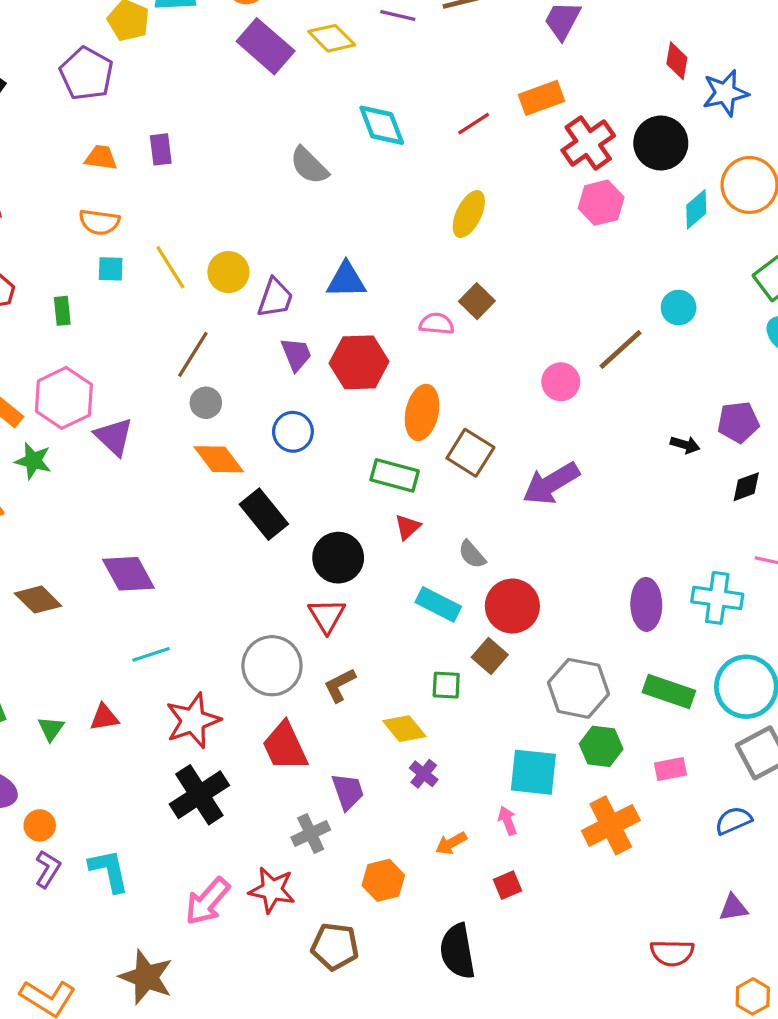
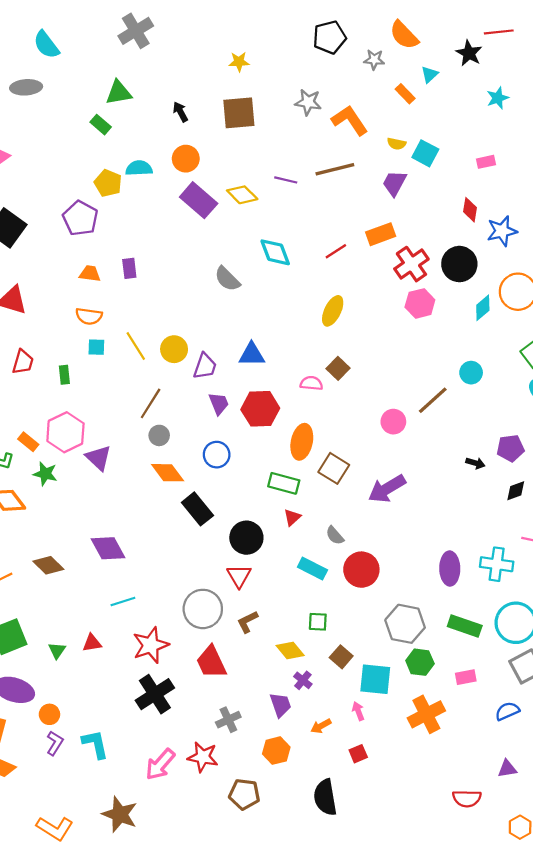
brown square: (490, 656) -> (341, 657), moved
purple trapezoid: (348, 792) -> (280, 705), moved

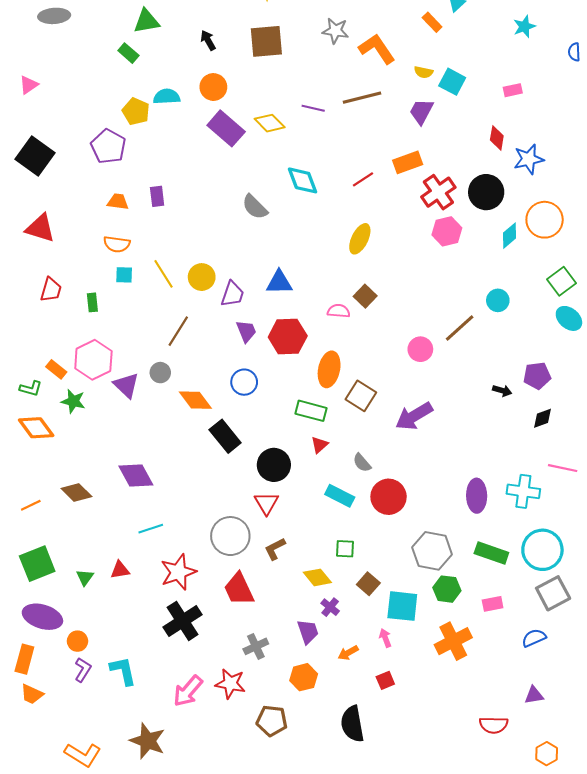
gray circle: (159, 435) -> (160, 373), moved

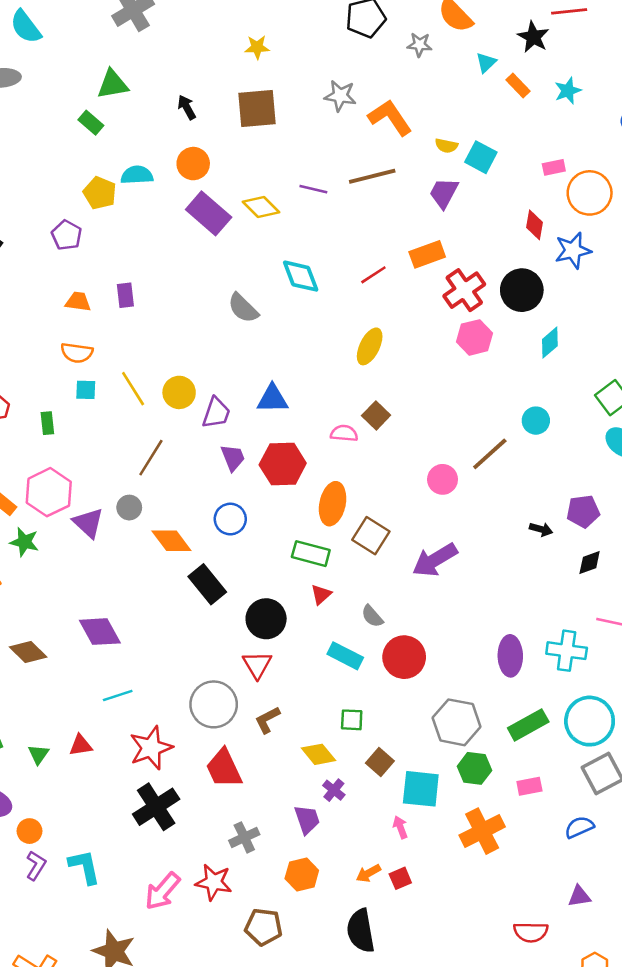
orange rectangle: (432, 22) -> (518, 86), moved
purple pentagon: (108, 146) -> (67, 235), size x0.7
orange circle: (545, 220) -> (590, 193), moved
green rectangle: (491, 553) -> (528, 725), turned -48
orange arrow: (348, 653) -> (368, 873), moved

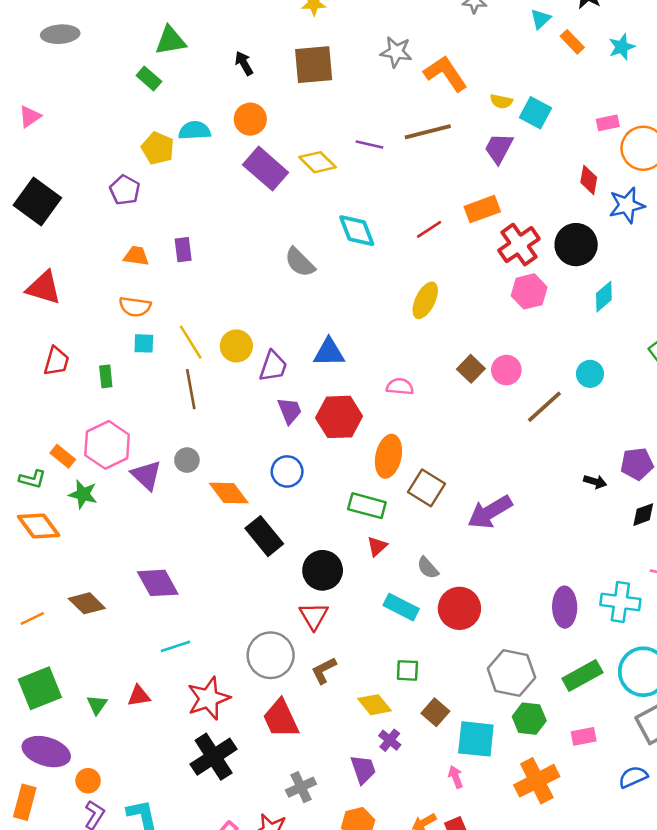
brown square: (376, 415) -> (471, 369), moved
brown line: (151, 458) -> (191, 389), moved, turned -42
pink circle: (443, 479) -> (506, 370), moved

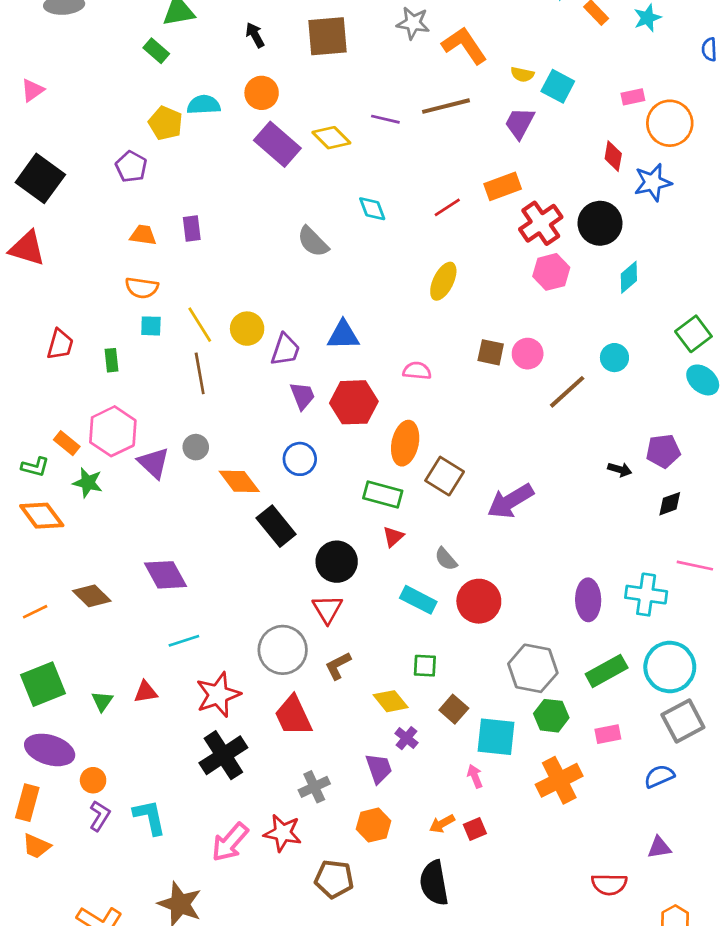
cyan diamond: (357, 231) -> (372, 209), size x0.7
red triangle: (44, 288) -> (27, 248), moved
brown square: (471, 369) -> (491, 352), turned -32

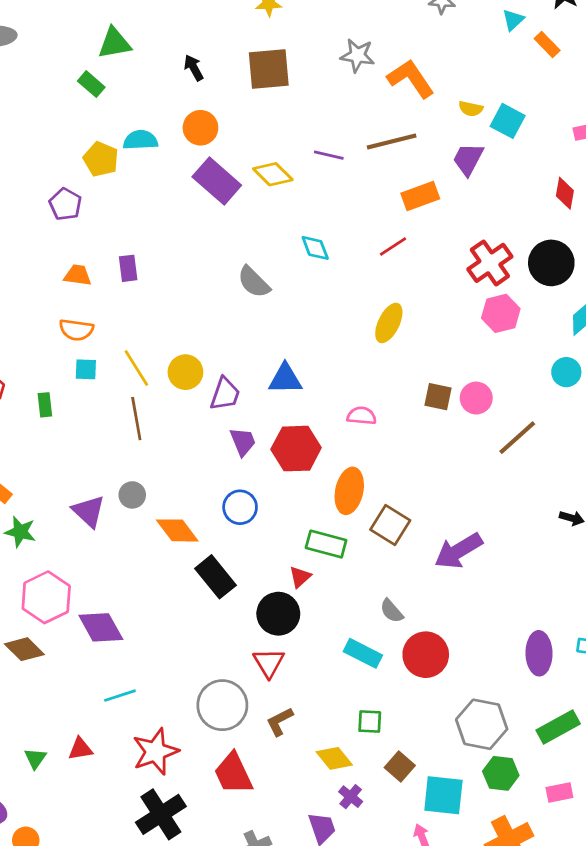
orange rectangle: (503, 186) -> (420, 196), moved
cyan circle: (614, 358) -> (566, 372), moved
pink hexagon: (113, 431) -> (46, 597), moved
red triangle: (393, 537) -> (300, 577), moved

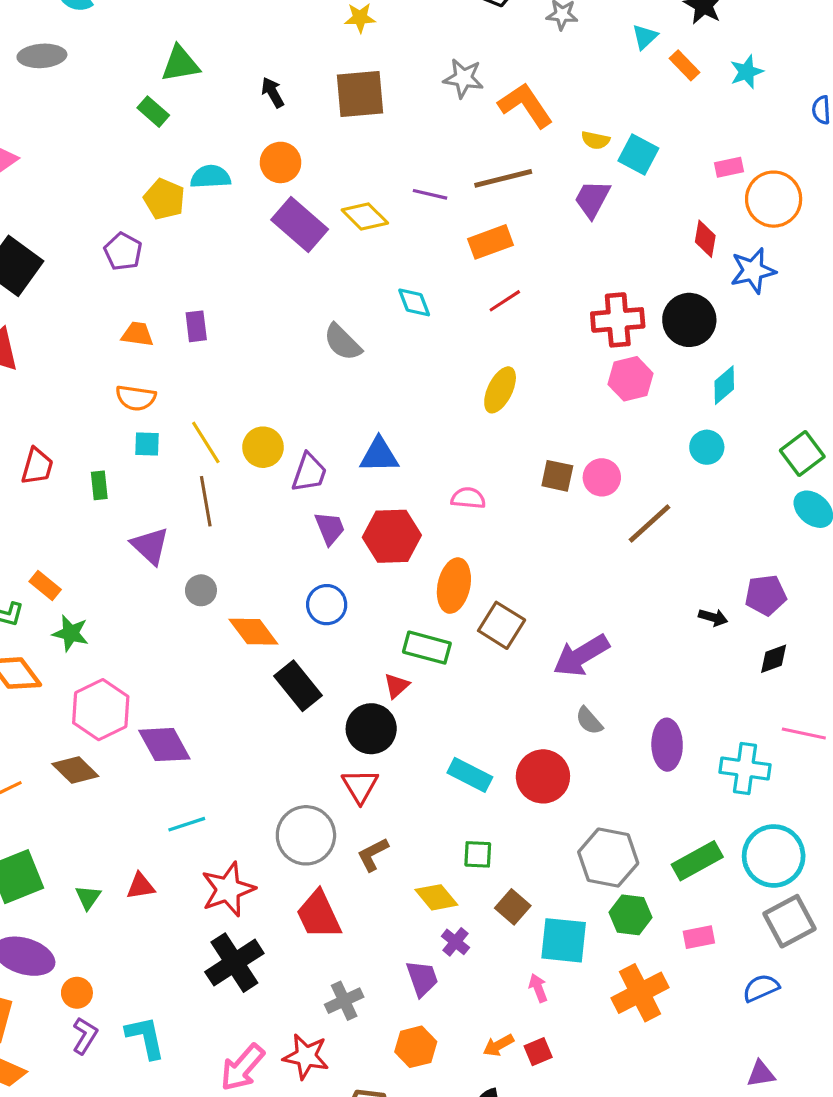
orange rectangle: (420, 196) -> (490, 242), moved
red cross: (490, 263) -> (618, 320), turned 30
purple triangle: (89, 511) -> (150, 546), moved
gray semicircle: (392, 611) -> (589, 721), moved
purple ellipse: (539, 653) -> (667, 745), moved

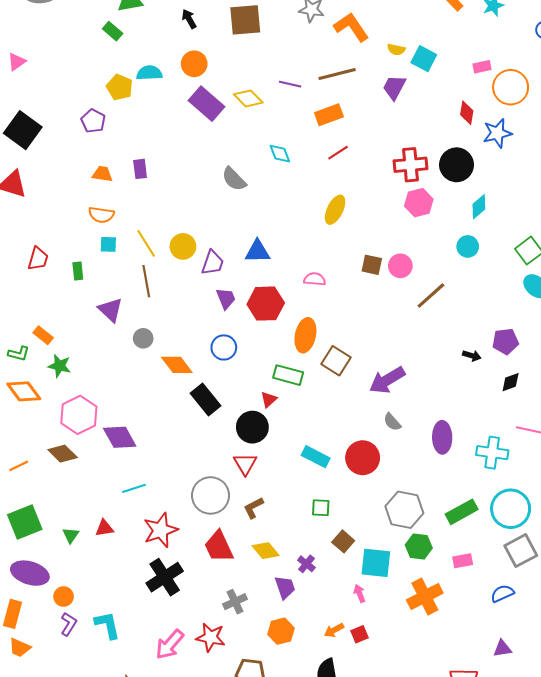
yellow diamond: (436, 897) -> (266, 551), moved

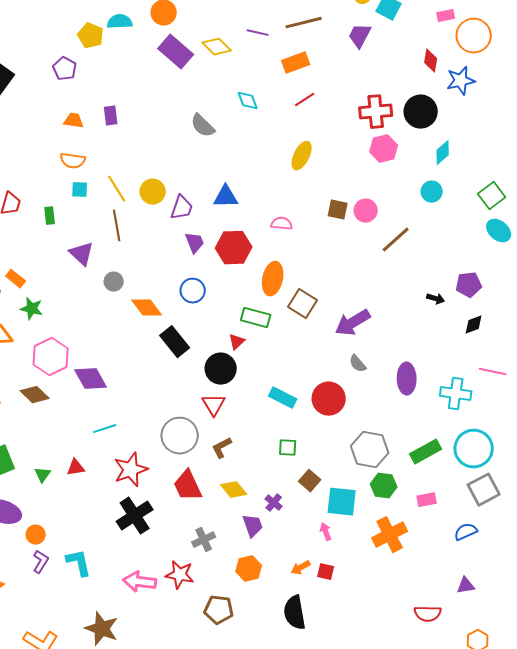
red square: (360, 634) -> (326, 572), turned 36
pink arrow: (170, 644) -> (140, 582), turned 56

